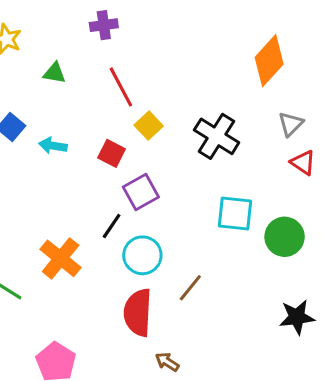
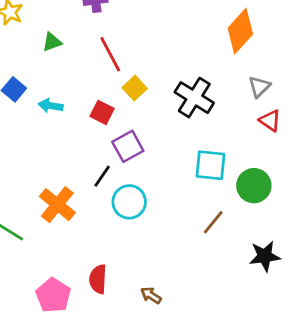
green triangle: (54, 73) -> (52, 42), turned -30
brown line: (190, 288) -> (213, 222), moved
red semicircle: (138, 312) -> (98, 279), moved, size x0.7

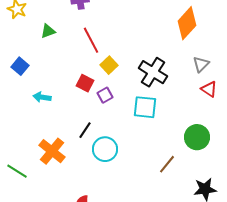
cyan arrow: (51, 106) -> (42, 97), moved
purple square: (128, 146) -> (105, 95), moved, size x0.7
cyan square: (210, 165) -> (145, 107), moved

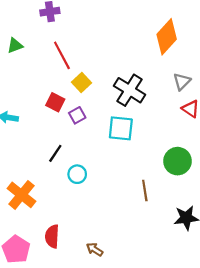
cyan circle: (105, 149) -> (77, 174), size x0.7
orange cross: (52, 151) -> (22, 195), moved
brown line: (167, 164) -> (145, 191), turned -48

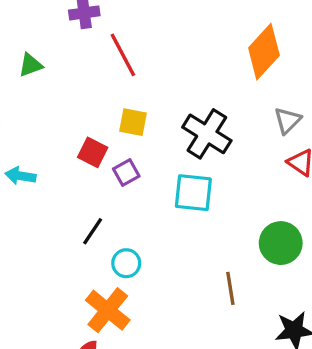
red line: (62, 55) -> (123, 55), moved
yellow square: (82, 83) -> (133, 122), turned -36
orange cross: (22, 195) -> (108, 310), moved

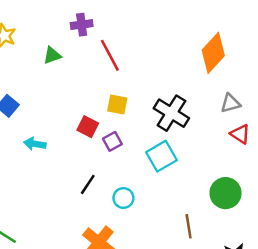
green triangle: (31, 65) -> (52, 55), moved
gray triangle: (287, 120) -> (230, 103), turned 30
cyan square: (193, 193) -> (162, 156), turned -36
cyan circle: (126, 263) -> (123, 198), moved

